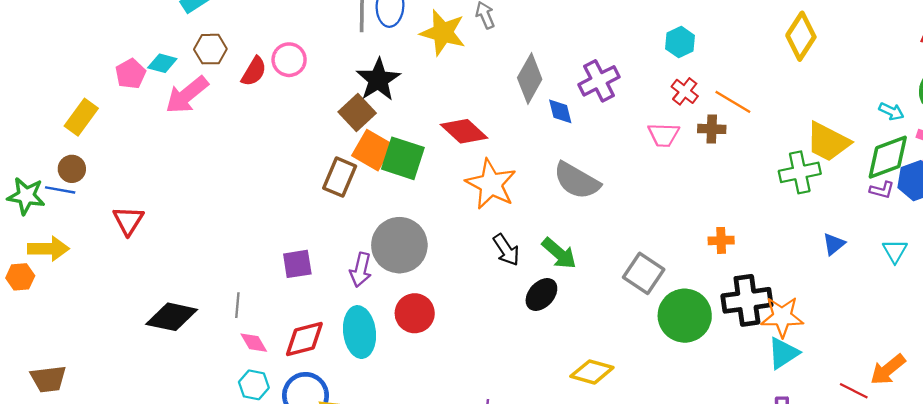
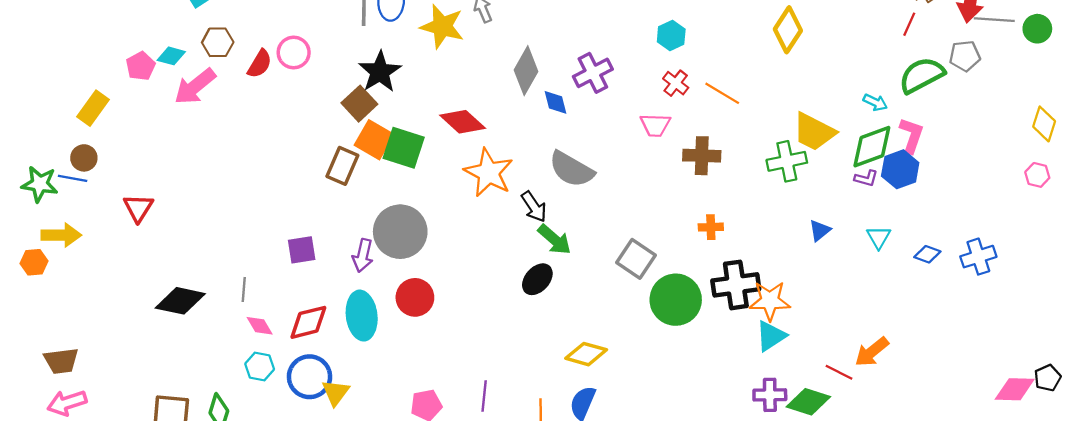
brown cross: (712, 129) -> (702, 156), moved, size x1.4
black arrow: (506, 250) -> (534, 207), moved

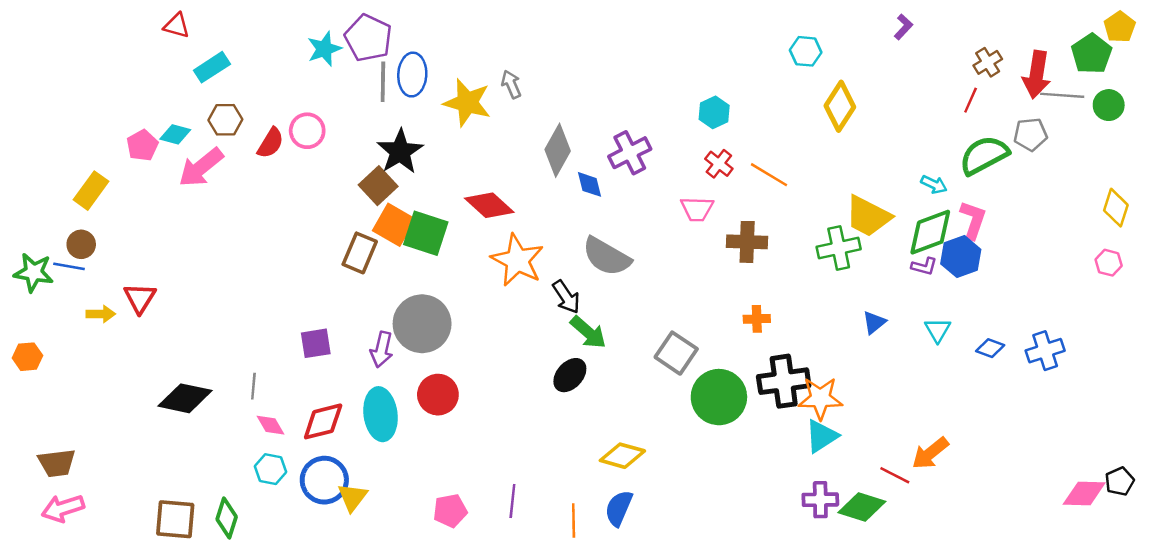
yellow arrow: (61, 235) -> (101, 314), moved, size x0.7

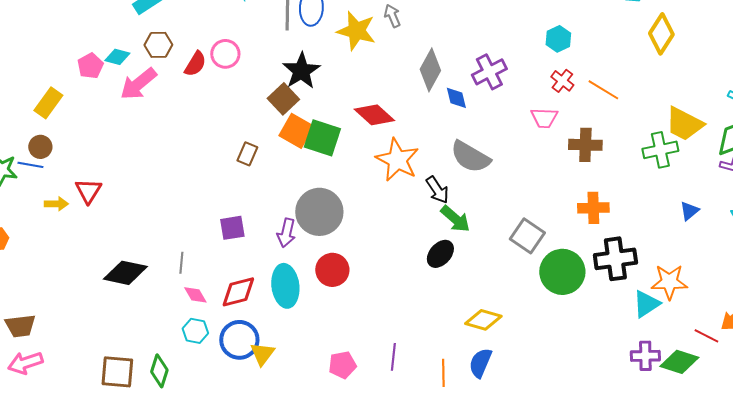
brown rectangle: (360, 253) -> (247, 154), moved, size x0.7
orange cross: (757, 319) -> (593, 208), size x1.4
orange star: (820, 398) -> (669, 282), moved

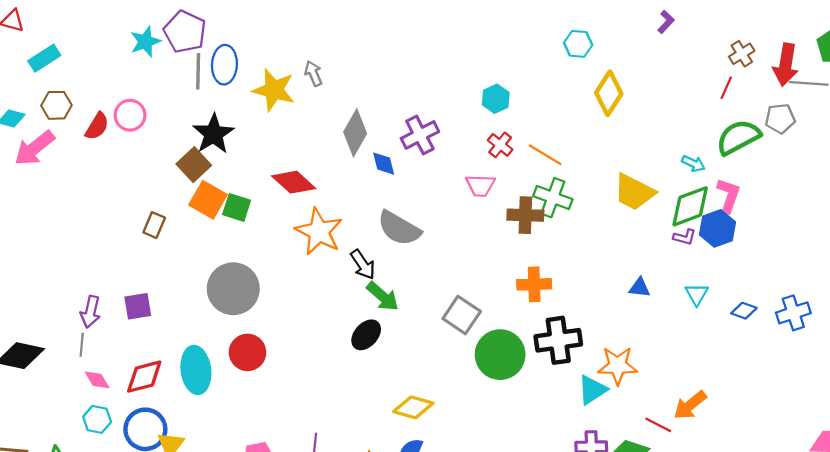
green square: (322, 138) -> (237, 207), size x0.7
green cross: (660, 150) -> (553, 198), moved, turned 32
blue triangle: (689, 211) -> (640, 288), turned 45
purple arrow: (286, 233) -> (90, 312), moved

